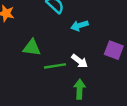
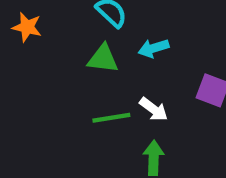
green triangle: (32, 48) -> (103, 59), moved

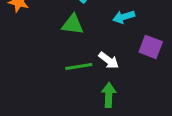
cyan arrow: (154, 48) -> (124, 17), moved

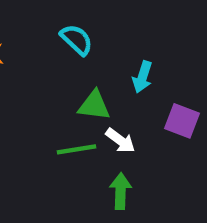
cyan arrow: (124, 17) -> (142, 77), turned -55
green triangle: (73, 24) -> (94, 105), moved

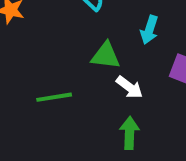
green line: (77, 149) -> (54, 97), moved

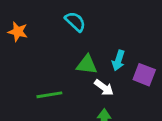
cyan arrow: (149, 30) -> (118, 60), moved

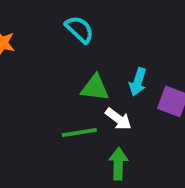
green line: (49, 95) -> (79, 133), moved

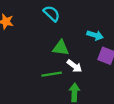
cyan arrow: (138, 82) -> (95, 35), moved, turned -91

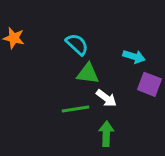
cyan semicircle: (52, 14) -> (77, 44), moved

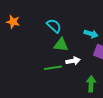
white arrow: (106, 98) -> (73, 61), turned -48
green arrow: (106, 134) -> (91, 84), moved

